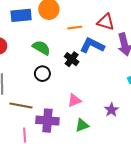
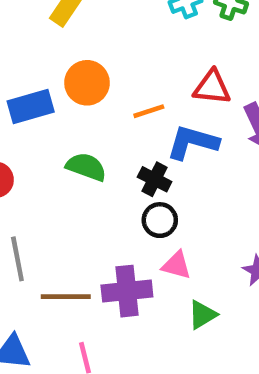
black circle: (42, 74) -> (160, 220), moved
pink triangle: (74, 100) -> (176, 265), turned 48
purple cross: (47, 121) -> (127, 291), moved

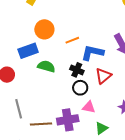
red triangle: (212, 87) -> (103, 76), moved, turned -42
blue rectangle: (31, 106) -> (28, 51), moved

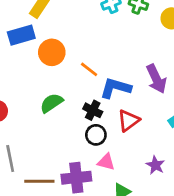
orange line: (72, 40) -> (89, 69), turned 56
blue rectangle: (28, 51) -> (21, 35), moved
green semicircle: (46, 66) -> (51, 103), turned -54

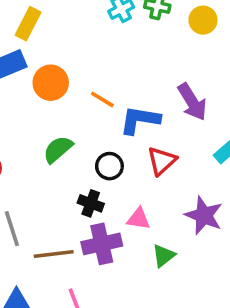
black cross: (93, 110) -> (91, 203), moved
black circle: (96, 135) -> (109, 166), moved
purple star: (155, 165) -> (204, 215), size x1.5

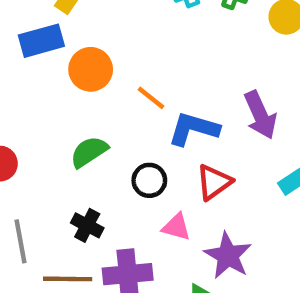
black cross: (91, 203) -> (87, 225), moved
purple star: (204, 215) -> (228, 256), moved
pink triangle: (139, 219) -> (176, 227), moved

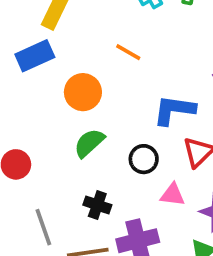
orange circle: (91, 69) -> (83, 92), moved
orange line: (151, 98) -> (128, 52), moved

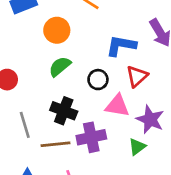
pink triangle: (172, 195) -> (117, 106), size x1.4
black cross: (97, 205) -> (64, 111), size x1.4

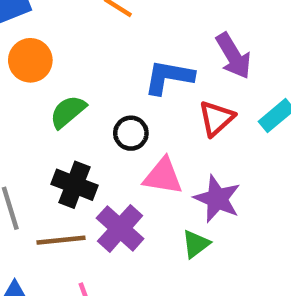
orange circle: (57, 30) -> (30, 60), moved
red triangle: (137, 76) -> (216, 118), moved
purple cross: (91, 137) -> (120, 228), turned -36

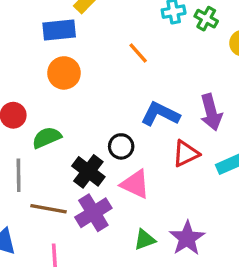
green semicircle: (68, 112) -> (47, 138), moved
black cross: (74, 185) -> (88, 171), moved
purple star: (217, 199) -> (187, 238), moved

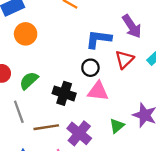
black circle: (121, 146) -> (90, 68), moved
purple cross: (93, 213) -> (79, 133), moved

